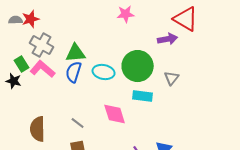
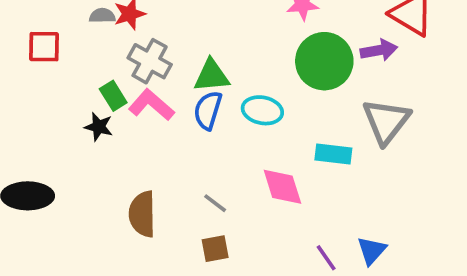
green circle: (138, 66) -> (324, 61), moved
gray triangle: (172, 78) -> (386, 121), size x1.8

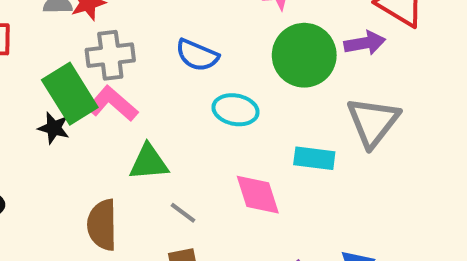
gray cross: (150, 61) -> (110, 55), turned -36
green triangle: (211, 76) -> (149, 162), moved
green rectangle: (113, 96) -> (70, 94), size x1.8
blue semicircle: (208, 110) -> (197, 55), moved, turned -84

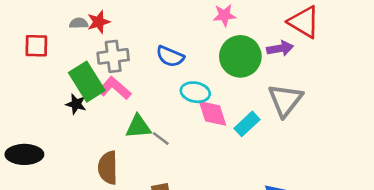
cyan rectangle: (314, 158) -> (247, 124), turned -50
pink diamond: (258, 195) -> (213, 113), moved
gray line: (183, 213) -> (161, 139), moved

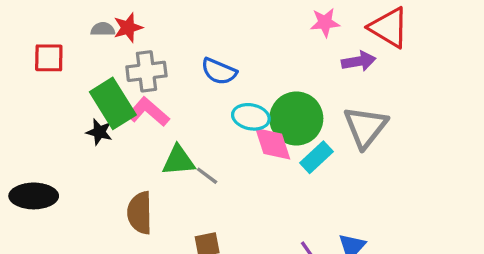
pink star: (224, 15) -> (325, 23), moved
green circle: (240, 56) -> (296, 118), moved

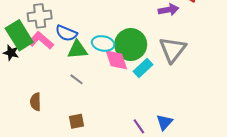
blue semicircle: (219, 71) -> (66, 33), moved
green triangle: (178, 161) -> (78, 50), moved
brown semicircle: (140, 213) -> (36, 102), size x0.7

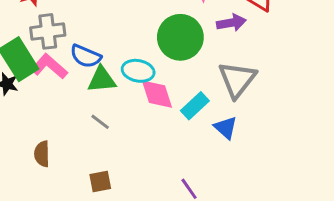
green circle: (131, 44) -> (180, 37), moved
blue triangle: (164, 122) -> (226, 128), moved, turned -30

